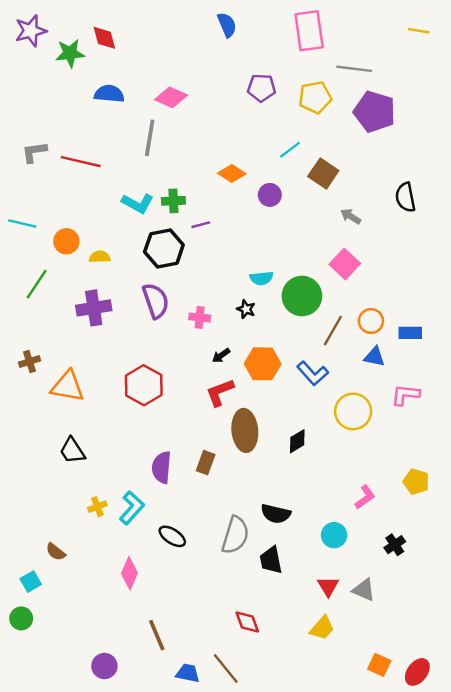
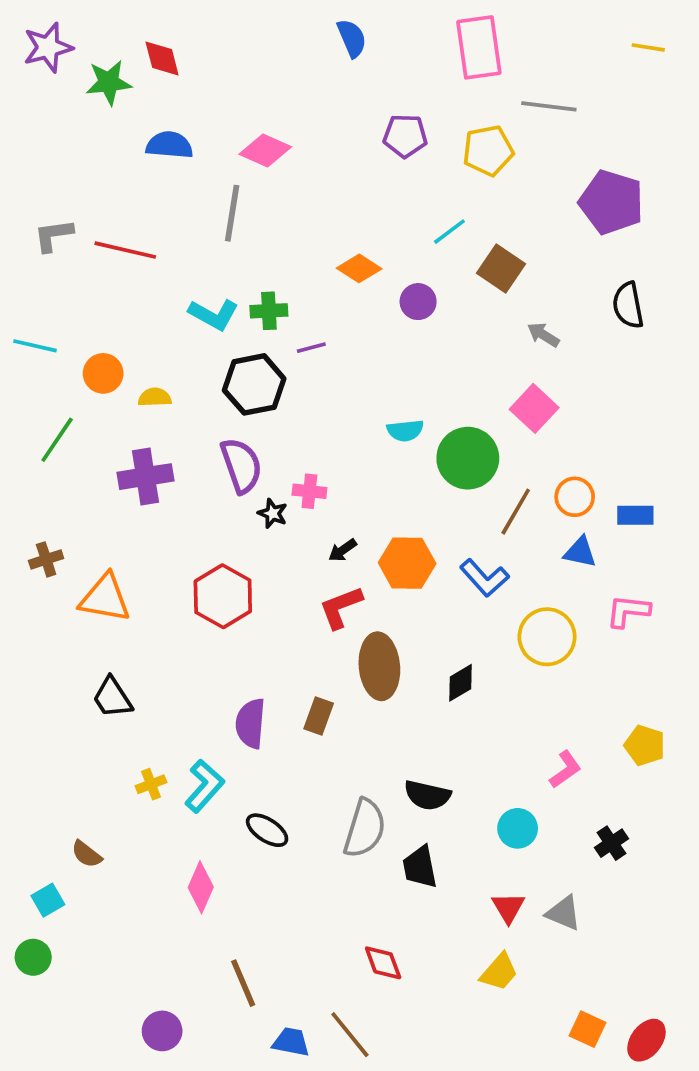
purple pentagon: (374, 112) -> (611, 202), moved
black star: (246, 309) -> (273, 513), moved

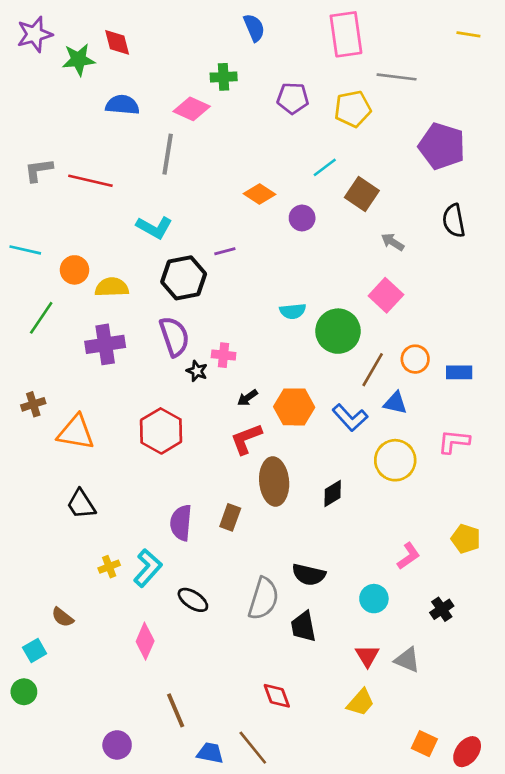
green cross: (269, 311) -> (224, 77), moved
yellow semicircle: (155, 397) -> (112, 287), size x1.4
blue triangle: (580, 552) -> (395, 403), moved

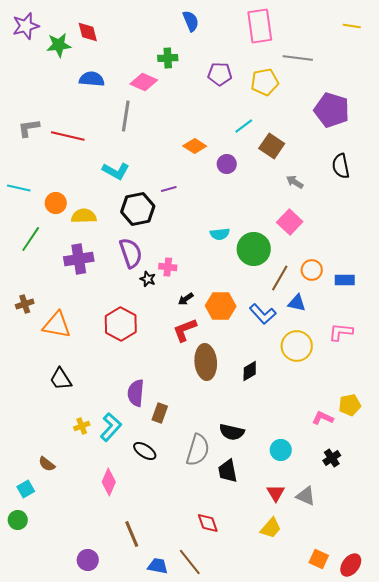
brown rectangle: (230, 517) -> (160, 413), moved
yellow pentagon: (466, 539) -> (350, 405), turned -30
pink L-shape: (409, 556) -> (323, 418), moved, turned -120

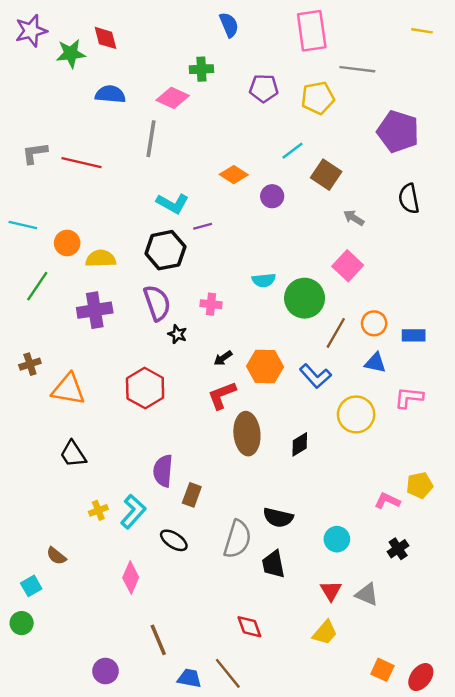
cyan L-shape: (116, 171) -> (173, 203), moved
pink cross: (168, 267) -> (211, 304), moved
blue triangle: (297, 303) -> (375, 363), moved

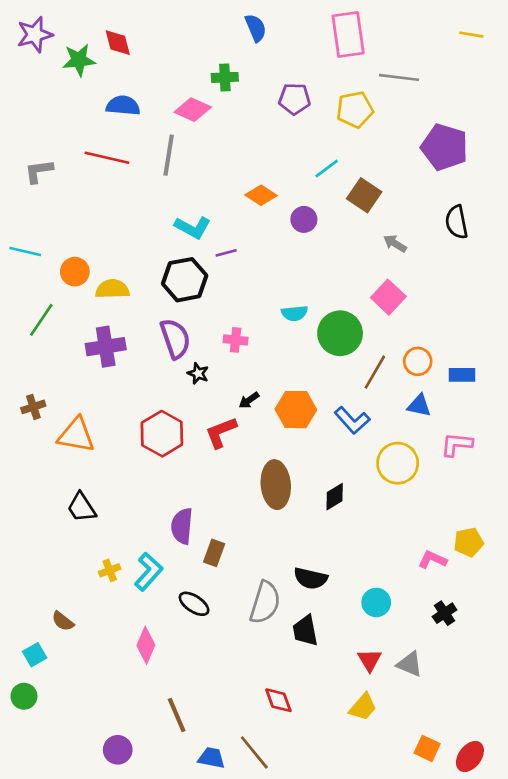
red line: (82, 163) -> (107, 158), moved
red L-shape: (222, 395) -> (221, 432), moved

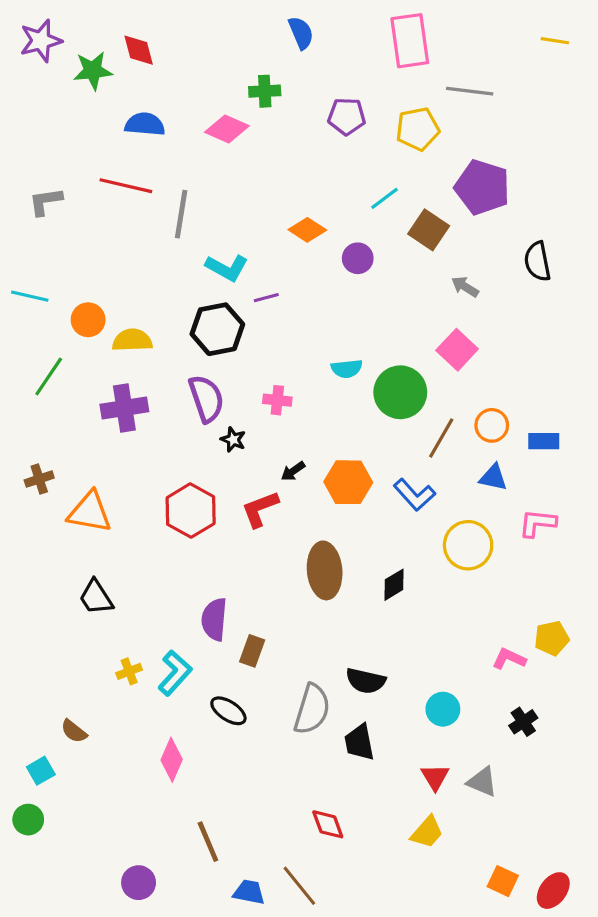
purple pentagon: (445, 147) -> (482, 187), moved
gray line: (169, 155) -> (181, 214), moved

